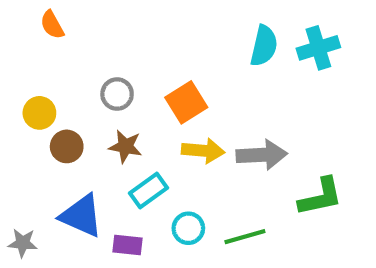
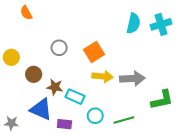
yellow circle: (39, 113) -> (11, 57), moved
brown star: (125, 146) -> (55, 87), moved
cyan rectangle: (149, 191) -> (75, 97), turned 60

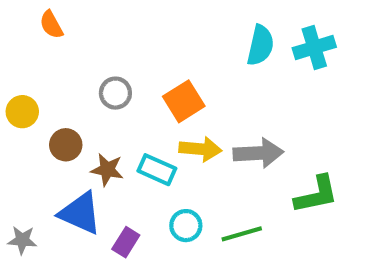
cyan rectangle: (75, 97) -> (157, 170), moved
purple rectangle: (64, 124) -> (126, 242), turned -64

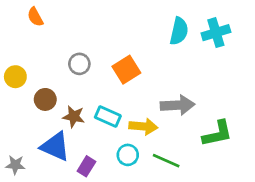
yellow arrow: (200, 149) -> (143, 126), moved
green line: (242, 234) -> (166, 161), turned 40

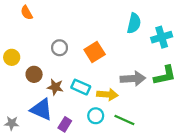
cyan cross: (216, 33) -> (162, 37), moved
green L-shape: (217, 134) -> (165, 75), moved

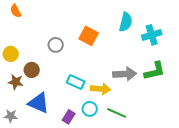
orange semicircle: (27, 13) -> (16, 11), moved
orange square: (95, 52) -> (89, 36), moved, turned -30
brown star: (55, 87) -> (16, 82), moved
purple rectangle: (65, 124) -> (69, 117), moved

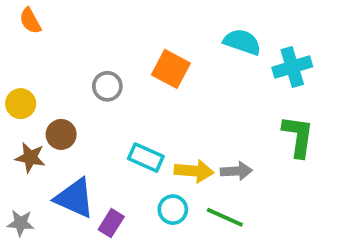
cyan semicircle: (126, 22) -> (242, 42), turned -84
green L-shape: (155, 71) -> (298, 136), turned -70
gray arrow: (125, 74) -> (236, 171), moved, size x0.7
purple rectangle: (69, 117) -> (111, 223), moved

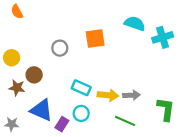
orange square: (171, 69) -> (95, 38), turned -36
green L-shape: (298, 136) -> (166, 109), moved
cyan circle: (173, 210) -> (81, 113), moved

